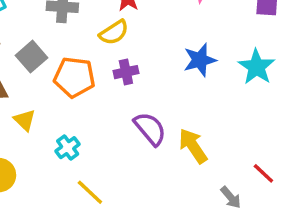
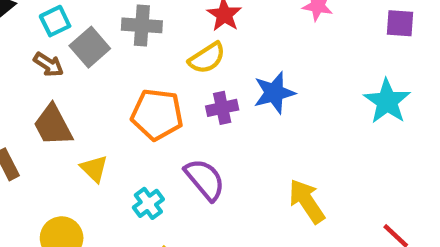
gray square: (32, 57) -> (90, 47), moved
blue star: (200, 60) -> (274, 93), moved
purple semicircle: (150, 129) -> (205, 180), moved

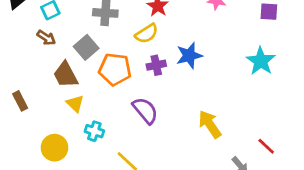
gray square: (90, 47) -> (86, 47), moved
brown trapezoid: (53, 125) -> (65, 75), moved
cyan cross: (148, 203) -> (94, 131), moved, turned -36

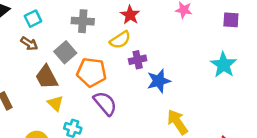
blue star: (189, 56) -> (159, 81), moved
purple cross: (156, 65) -> (138, 60), moved
purple semicircle: (145, 111) -> (105, 103), moved

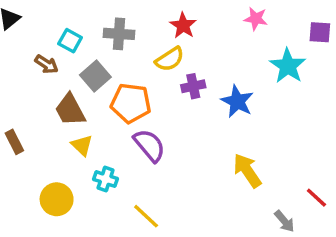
cyan square: (33, 19) -> (70, 41), moved, turned -35
cyan star: (224, 65) -> (288, 66), moved
blue star: (159, 81) -> (237, 101), moved, turned -30

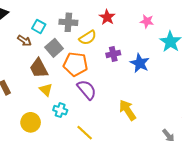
pink star: (256, 19) -> (147, 21), moved
yellow semicircle: (170, 59) -> (88, 38), moved
yellow arrow: (247, 171) -> (128, 110), moved

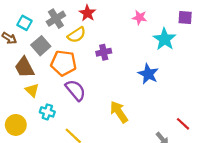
red star: (107, 17) -> (87, 13), moved
gray cross: (68, 22) -> (56, 19), turned -36
blue star: (140, 63) -> (148, 74), moved

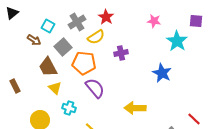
yellow arrow: (119, 112) -> (135, 108), turned -55

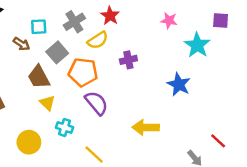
cyan square: (48, 26) -> (39, 27), turned -32

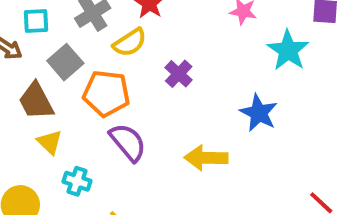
purple cross: (128, 60) -> (179, 74), turned -35
yellow arrow: (146, 127) -> (206, 158), moved

